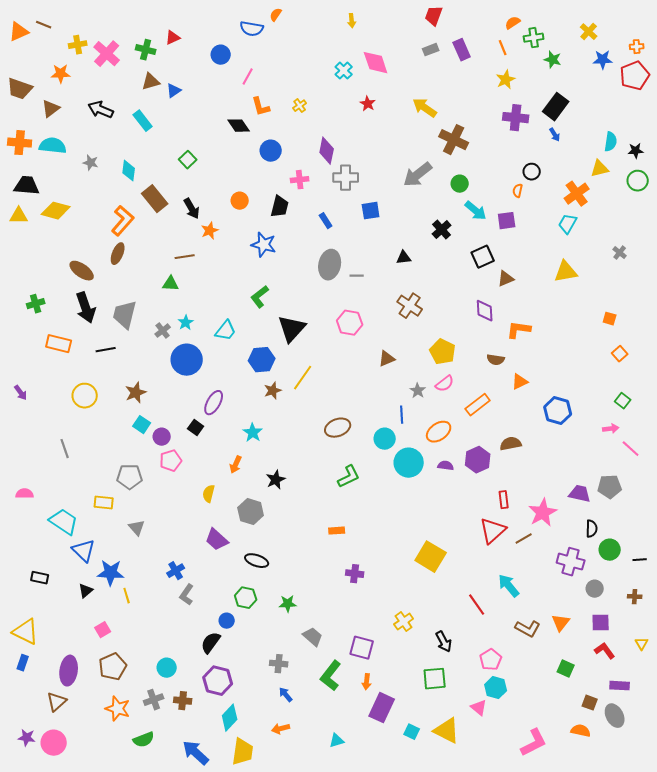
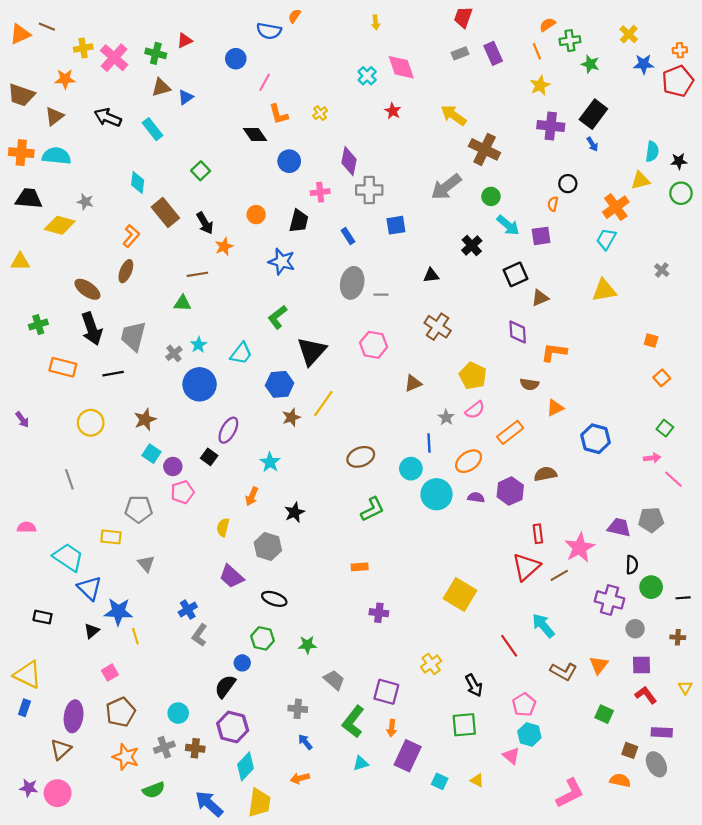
gray star: (91, 163) -> (85, 202), moved
yellow triangle: (19, 216) -> (20, 262), moved
orange L-shape: (123, 221) -> (131, 236), size x0.7
yellow triangle: (447, 731) -> (477, 780), size x0.5
cyan triangle: (337, 741) -> (361, 763), moved

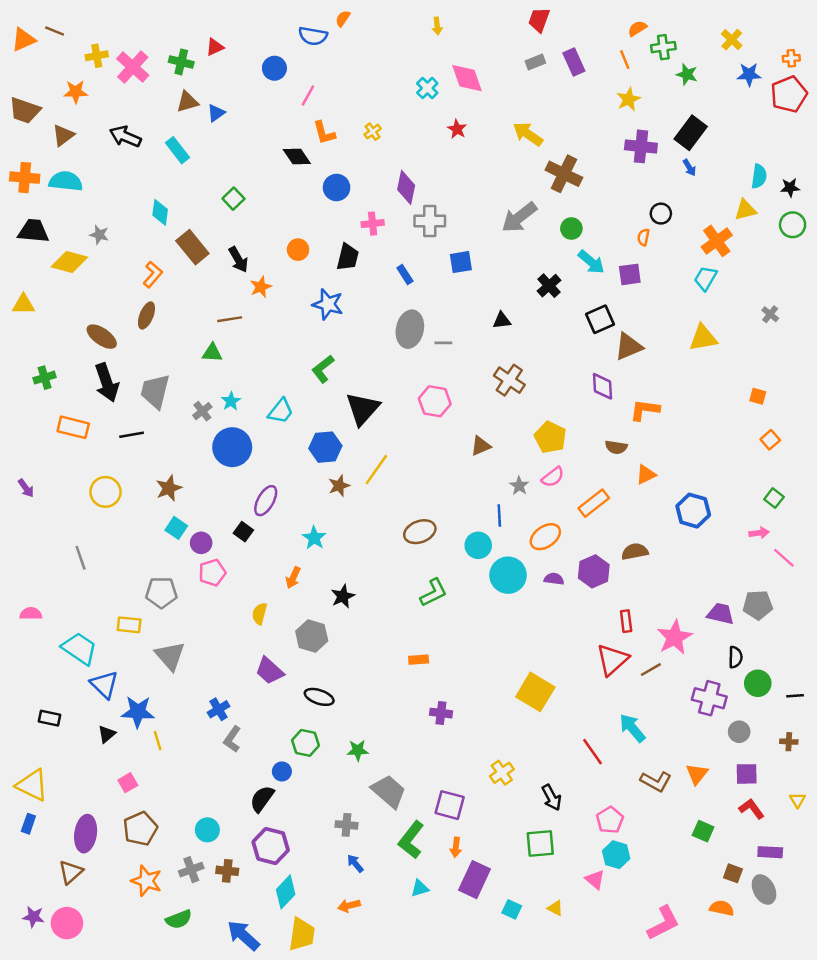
brown triangle: (540, 298) -> (629, 347), size x1.4
gray triangle: (146, 564) -> (170, 656), size x1.5
gray trapezoid: (334, 680) -> (389, 791), size x1.4

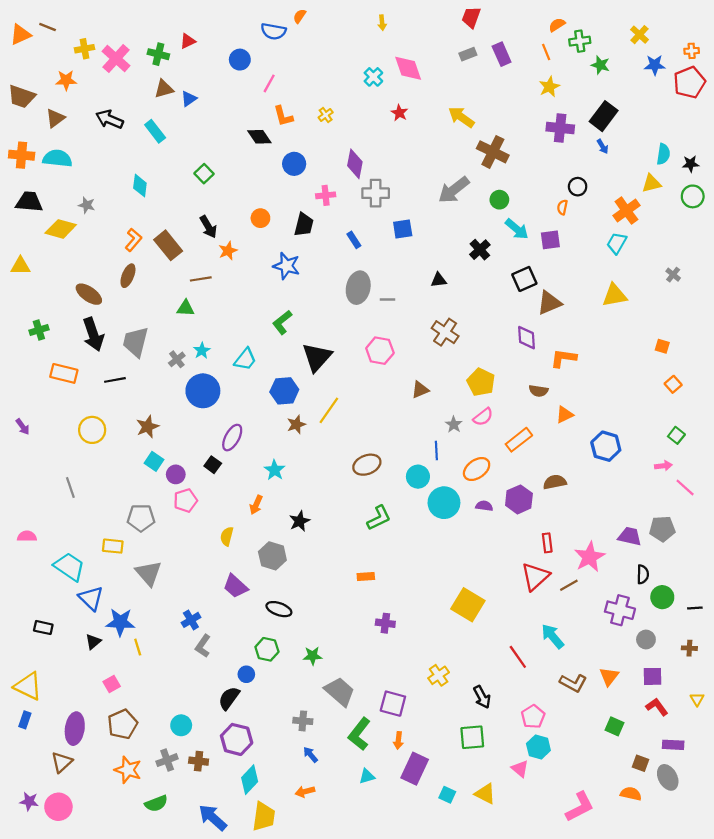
brown rectangle: (192, 247) -> (168, 245), moved
yellow triangle: (555, 908) -> (485, 794), size x1.5

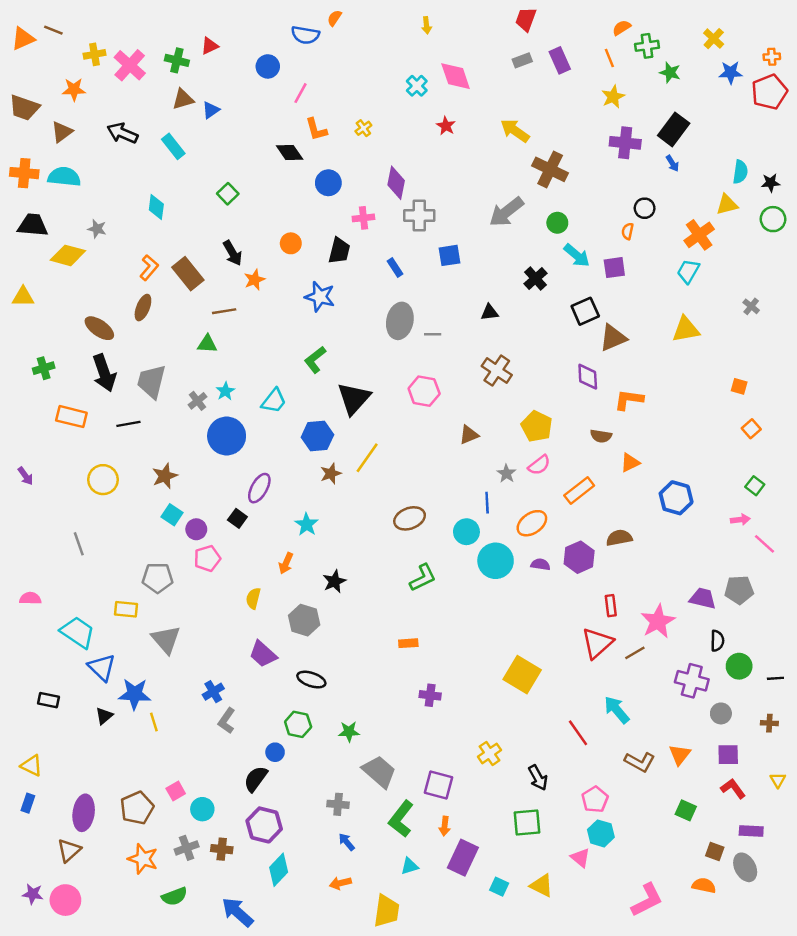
pink square: (112, 684) -> (176, 791), moved
yellow triangle: (28, 686) -> (32, 766), size x0.7
yellow trapezoid: (264, 817) -> (387, 911), moved

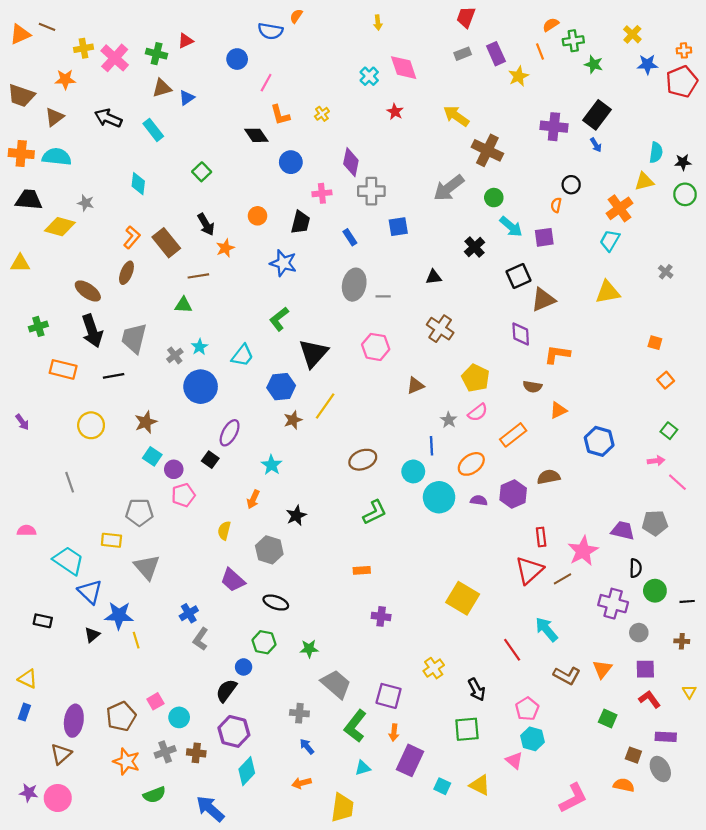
yellow star: (613, 97) -> (519, 76), moved

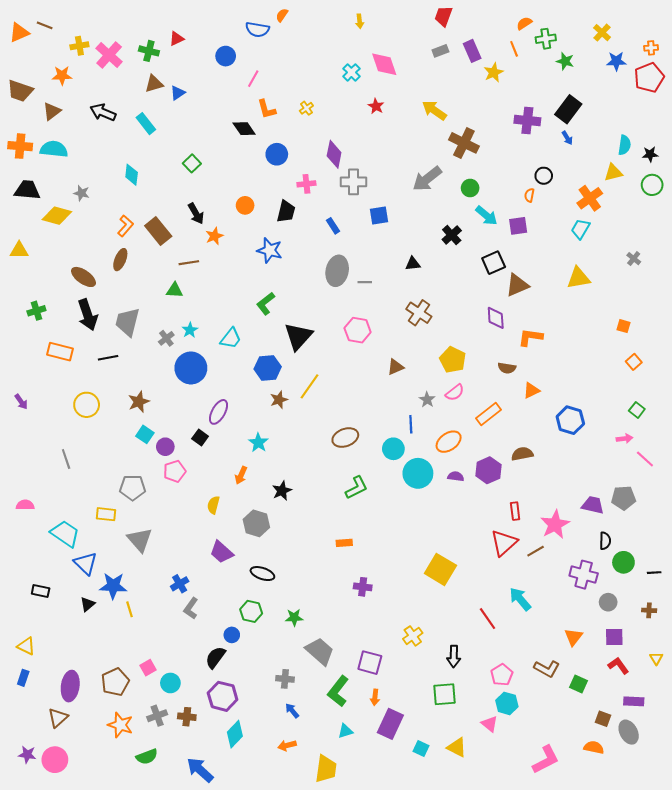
brown L-shape: (567, 676) -> (547, 669), moved
black arrow: (477, 690) -> (454, 656), turned 30

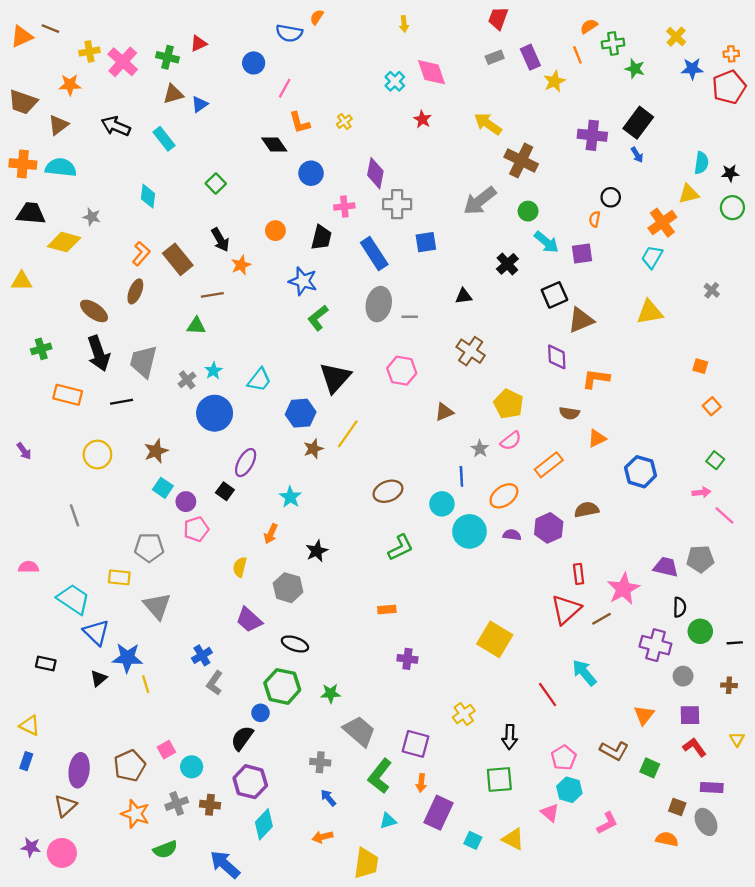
blue rectangle: (333, 226) -> (374, 254), size x1.8
green L-shape: (266, 304) -> (318, 318), moved
green hexagon: (251, 611) -> (282, 686), size x1.4
pink L-shape: (546, 760) -> (607, 823), moved, size x0.7

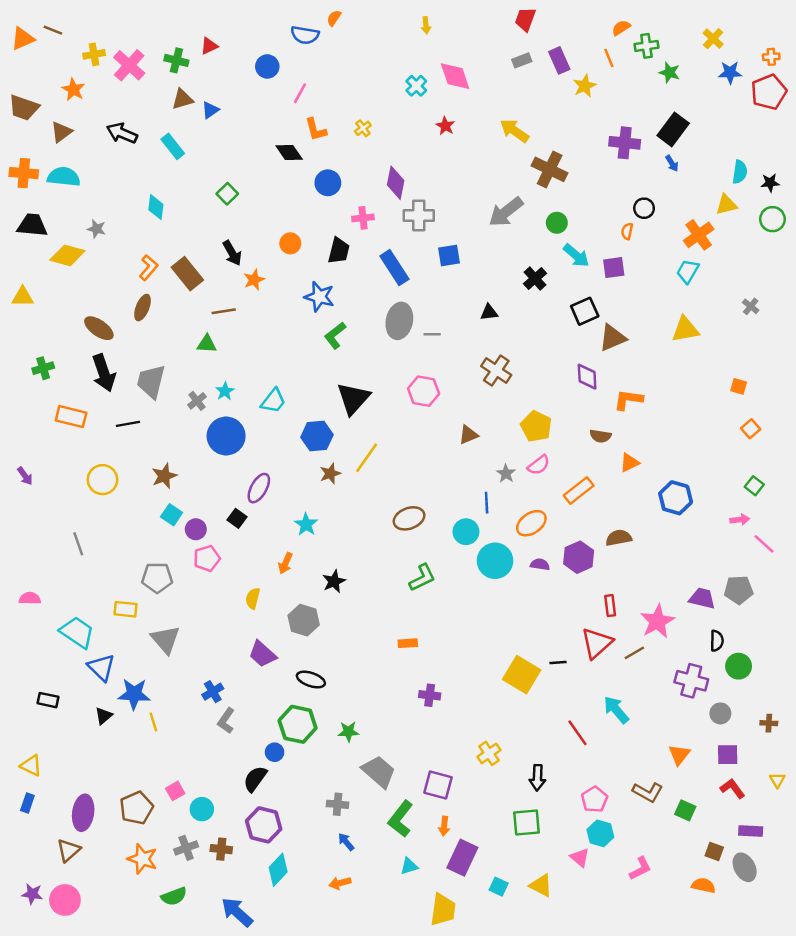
orange star: (70, 85) -> (73, 90), turned 30
black line: (735, 643) -> (558, 663), moved
yellow trapezoid: (366, 863) -> (443, 910), moved

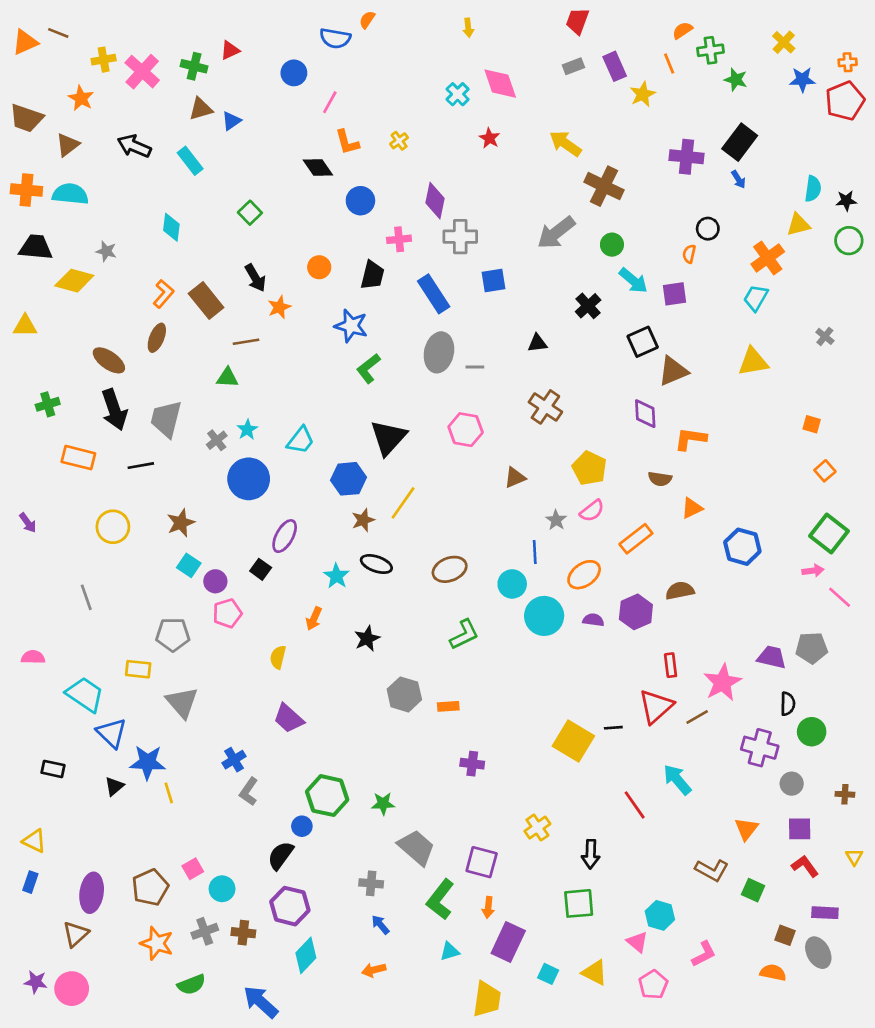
green square: (754, 486) -> (829, 533), size x1.8
gray hexagon: (304, 620) -> (404, 694), moved
black ellipse: (311, 680) -> (376, 564), moved
pink pentagon: (594, 799) -> (653, 985), moved

